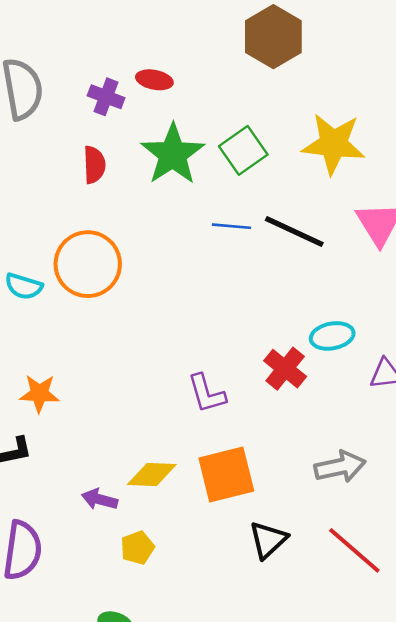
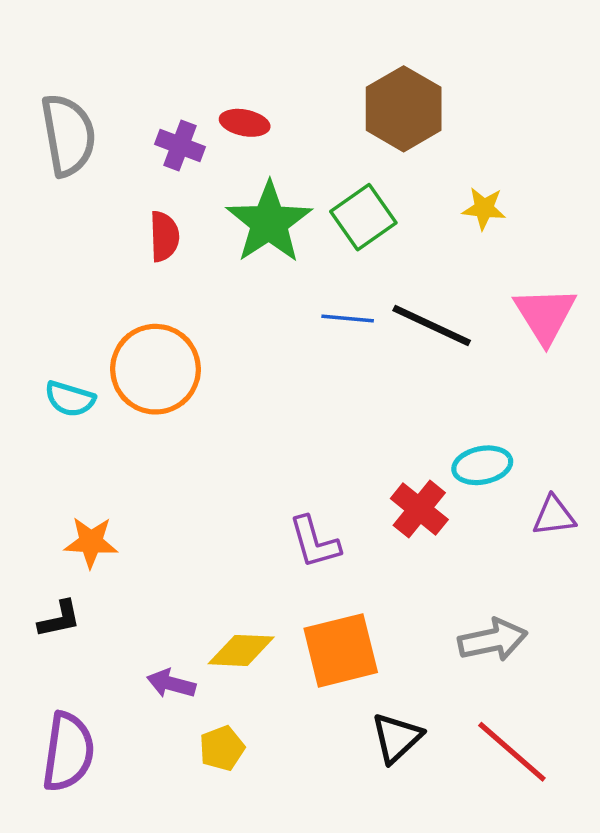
brown hexagon: (273, 37) -> (404, 109), moved
yellow star: (333, 144) -> (484, 208), size x0.5

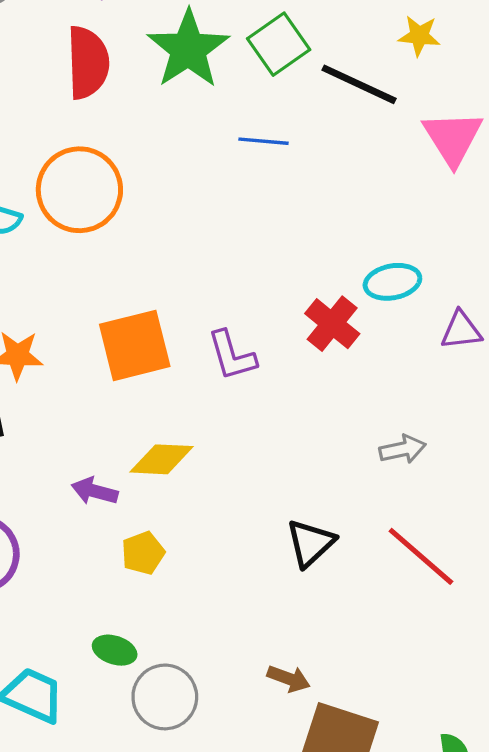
yellow star: (484, 208) -> (419, 36), moved
red semicircle: (164, 236) -> (88, 63), size x1.5
black line: (432, 325) -> (359, 84), moved
gray arrow: (493, 640) -> (403, 449), size x0.7
orange square: (341, 650) -> (135, 345), moved

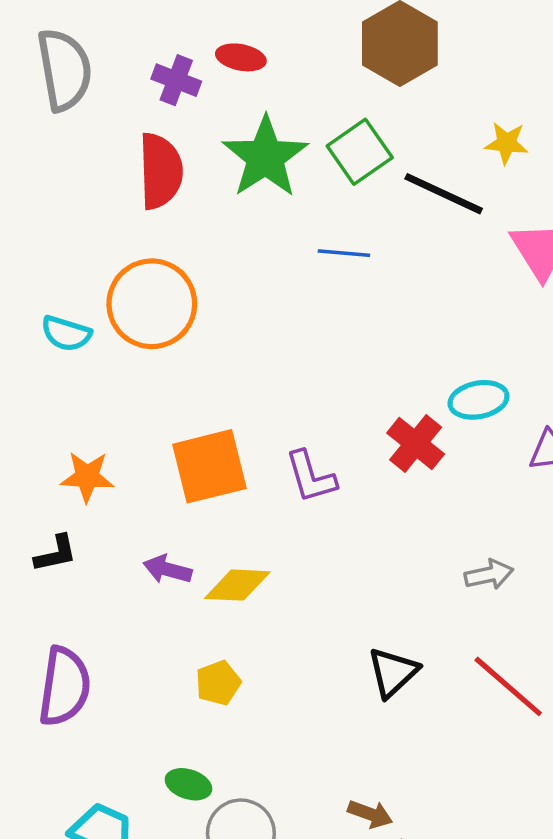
purple arrow: (95, 491) -> (168, 569), moved

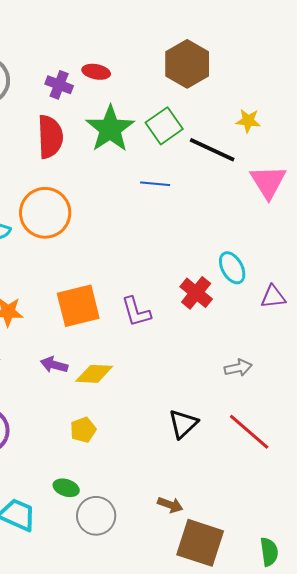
cyan ellipse: (479, 400) -> (232, 268), turned 72

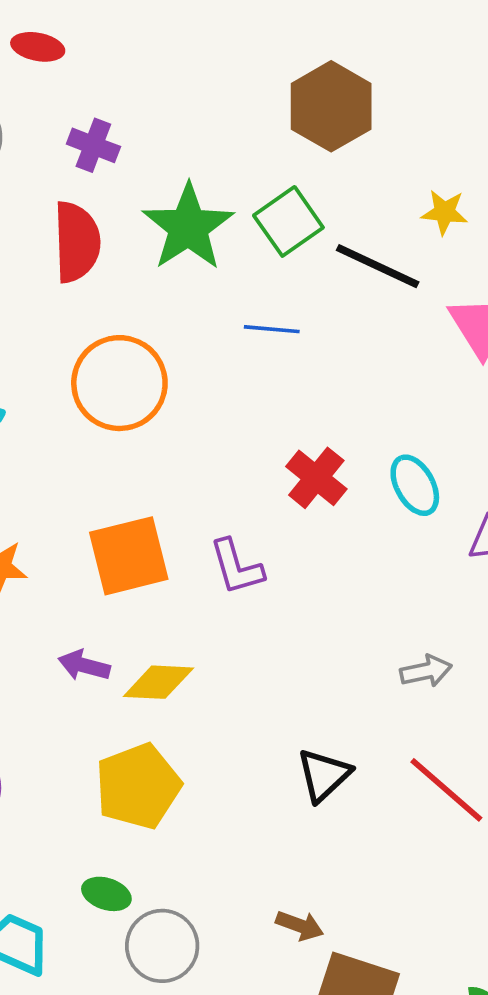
red ellipse: (96, 72) -> (38, 47), moved
orange circle: (45, 213) -> (119, 383), moved
red cross: (196, 293) -> (316, 478), moved
yellow pentagon: (83, 430) -> (138, 786), size x1.8

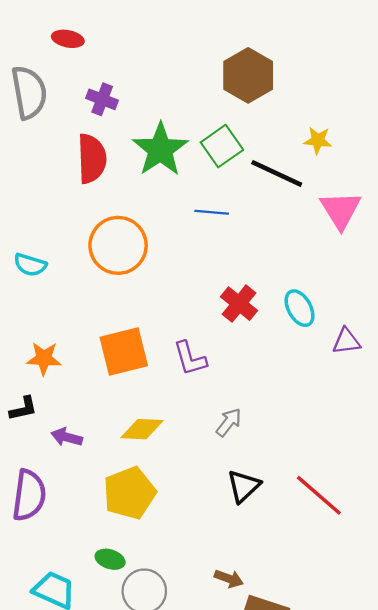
purple arrow: (84, 665) -> (67, 437), moved
gray arrow: (426, 671) -> (229, 422), moved, turned -40

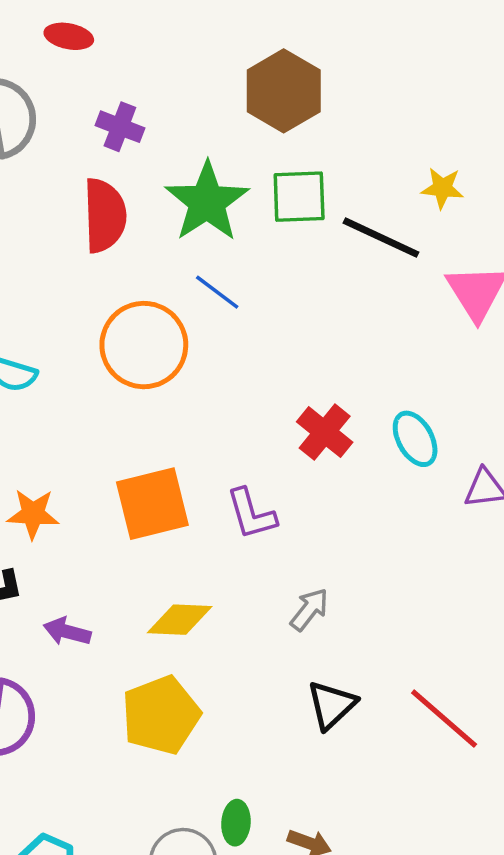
brown hexagon: (248, 75) -> (284, 91), moved
green square: (222, 146) -> (299, 197), turned 33
blue line: (212, 212) -> (217, 292), moved, turned 32
green ellipse: (110, 559) -> (236, 823), moved, turned 76

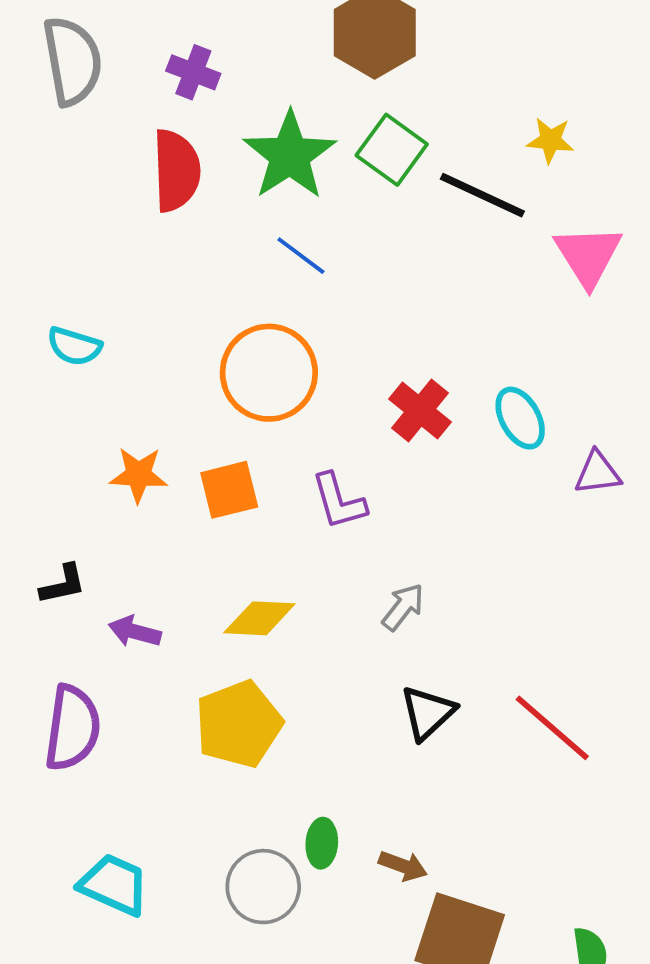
green square: (299, 197) -> (392, 150), turned 38
orange circle: (144, 345) -> (269, 373), moved
orange square: (152, 504) -> (229, 490), size x0.7
orange star: (33, 514) -> (139, 475), moved

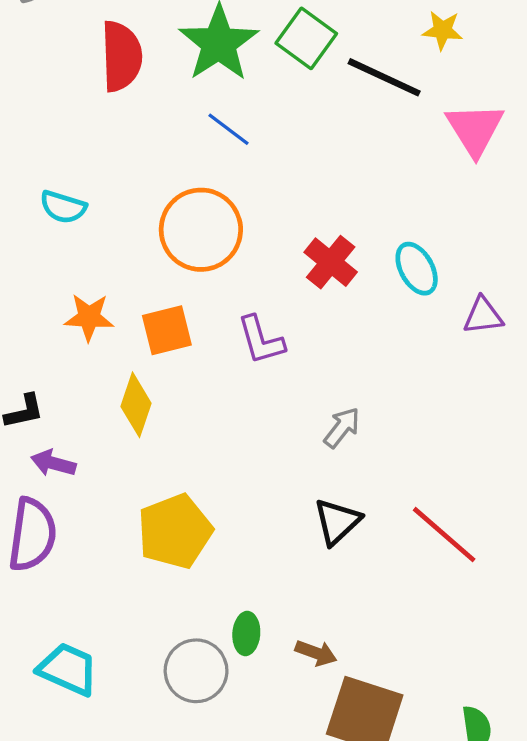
cyan semicircle: (74, 346) -> (63, 207), moved
gray arrow: (403, 607) -> (342, 428), moved
yellow diamond: (259, 618) -> (136, 405), moved, turned -74
purple arrow: (135, 632) -> (53, 463), moved

